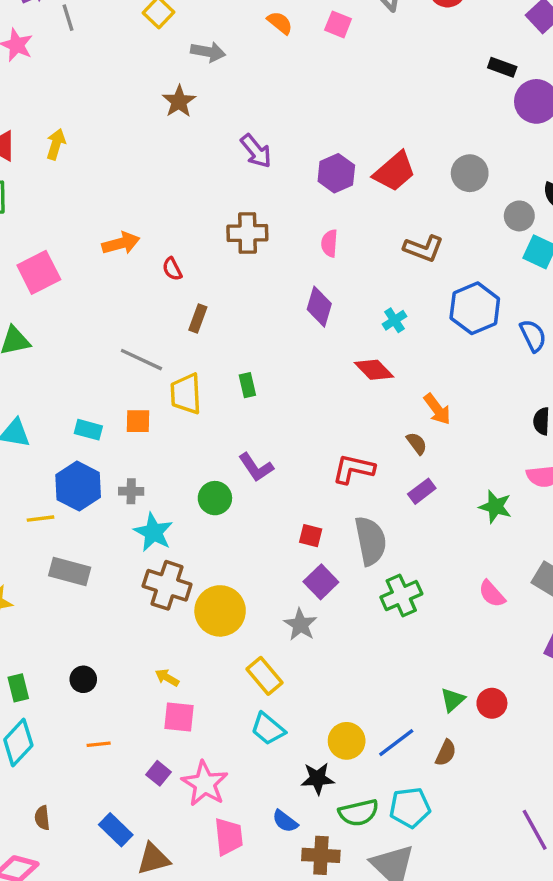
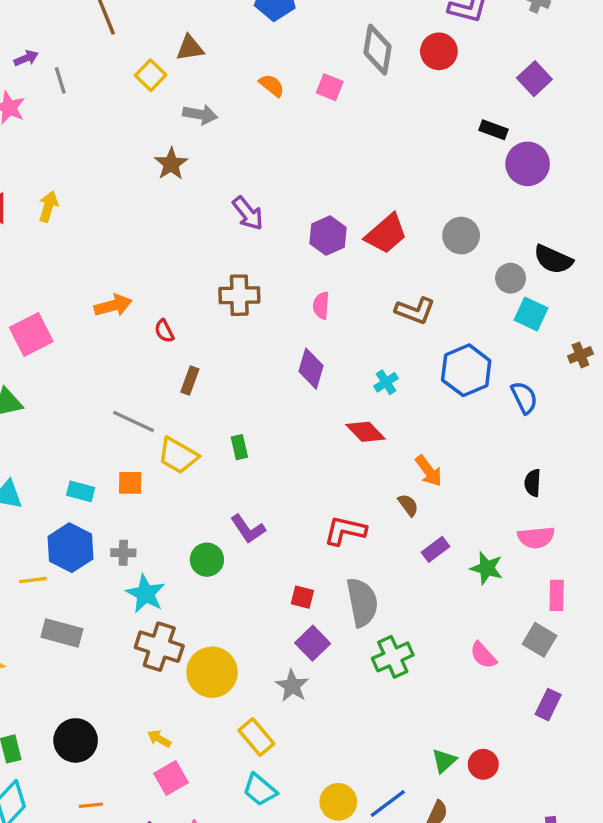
yellow trapezoid: (186, 394) -> (178, 456), turned -57
purple rectangle: (422, 491) -> (435, 549), moved
black circle: (83, 679) -> (76, 740), size x1.6
pink square: (179, 717) -> (171, 778), turned -36

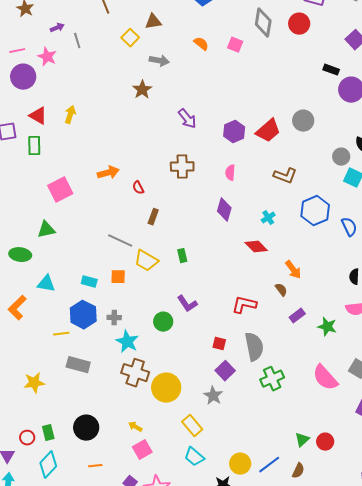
gray circle: (461, 236) -> (303, 121), moved
pink semicircle: (483, 655) -> (325, 378), size x1.6

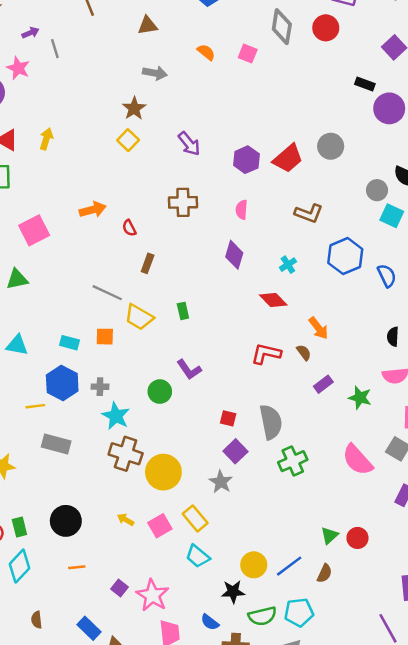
yellow square: (130, 38) -> (128, 140), moved
red L-shape: (244, 305) -> (266, 354), moved
pink square: (142, 450) -> (160, 526), moved

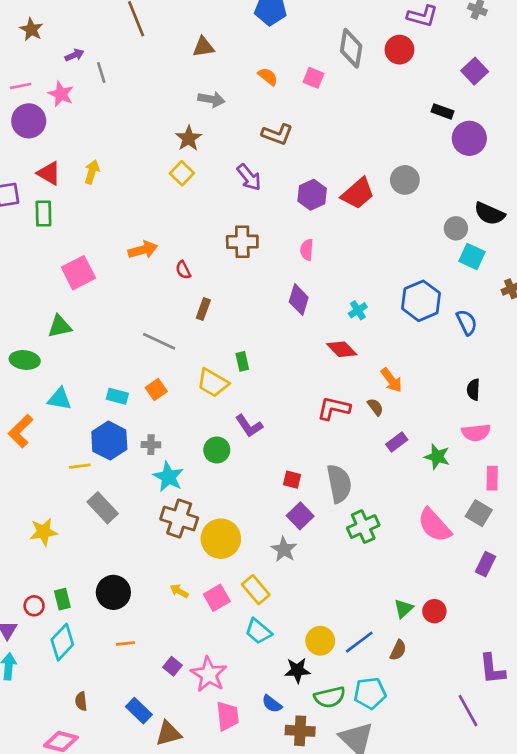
brown L-shape: (309, 213) -> (277, 134), moved
yellow trapezoid: (139, 317) -> (213, 383), moved
orange square: (105, 337) -> (156, 390), turned -36
gray rectangle: (56, 444) -> (103, 508), turned 32

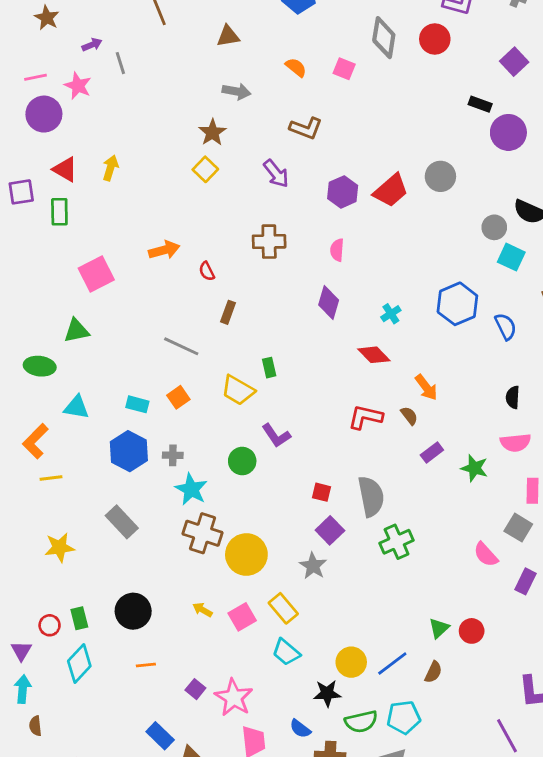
yellow line: (80, 466) -> (51, 478), moved
pink semicircle: (434, 525) -> (486, 554), moved, size x0.7
brown semicircle: (81, 701) -> (35, 726), moved

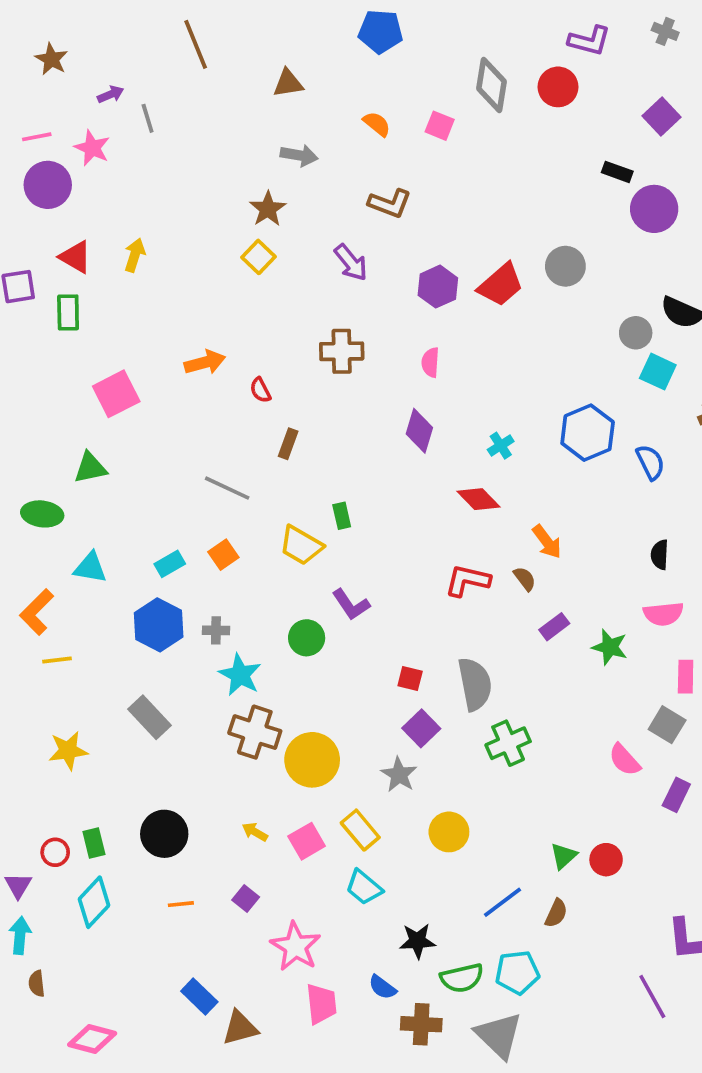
cyan rectangle: (137, 404) -> (170, 564), turned -45
yellow circle: (351, 662) -> (449, 832), moved
purple square: (195, 689) -> (246, 898), moved

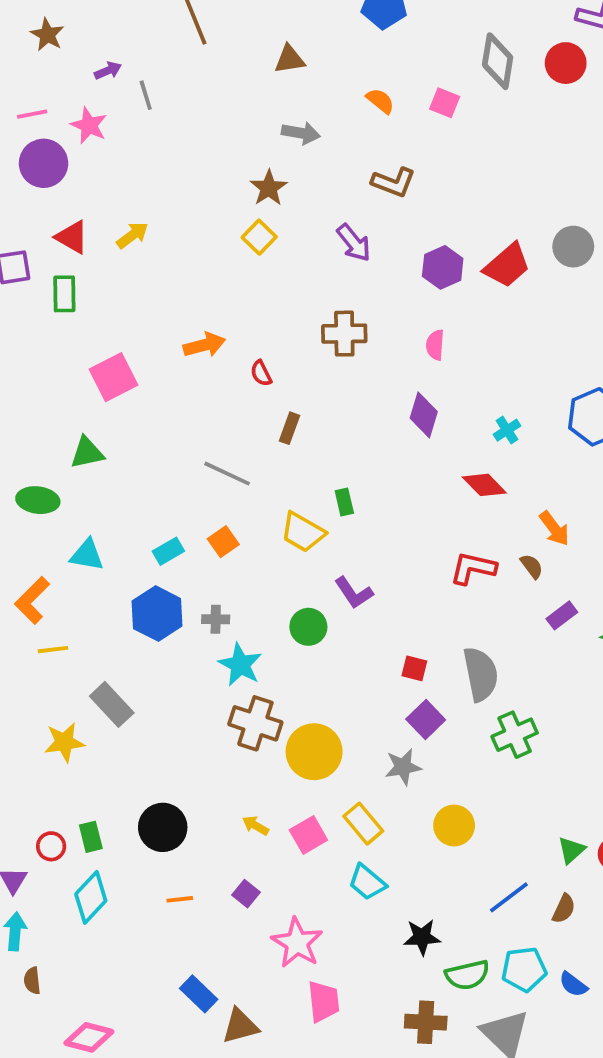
yellow arrow: (135, 255) -> (132, 235), turned 36
gray rectangle: (149, 717) -> (112, 704), moved
gray star: (399, 775) -> (403, 767), turned 30
blue semicircle: (382, 987) -> (573, 984), moved

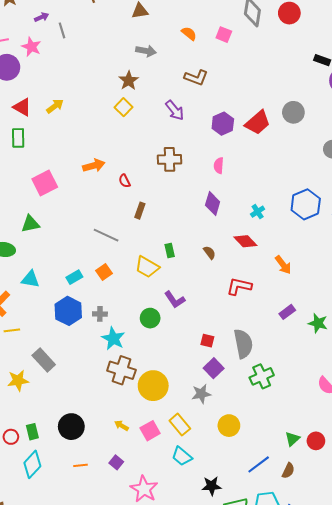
brown semicircle: (532, 566) -> (209, 253), moved

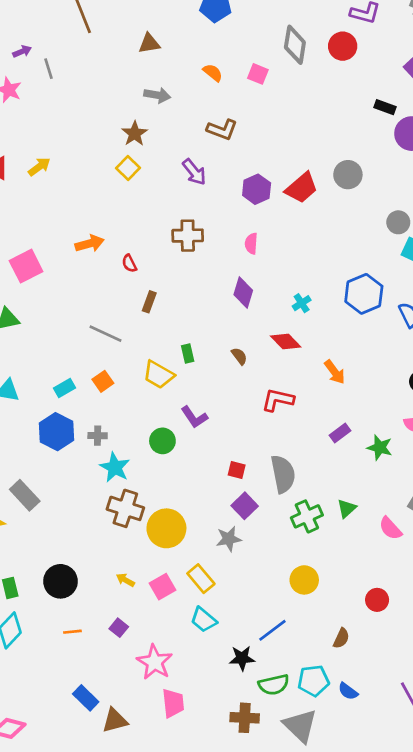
yellow circle: (229, 426) -> (304, 580), moved
green triangle: (292, 439) -> (347, 508), moved
blue line: (259, 464) -> (272, 630), moved

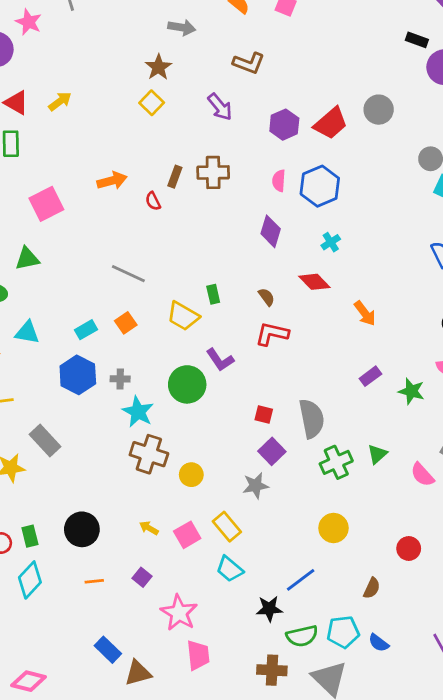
blue hexagon: (364, 294) -> (320, 186), moved
brown rectangle: (149, 302) -> (175, 177), moved
red L-shape: (278, 400) -> (272, 334), moved
green circle: (162, 441) -> (187, 384), size x1.4
yellow circle: (166, 528) -> (191, 475), size x0.6

